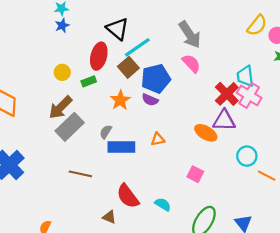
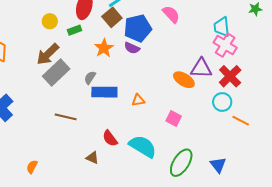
red cross: (227, 94) -> (230, 76), moved
orange triangle: (158, 139) -> (138, 100), moved
red semicircle: (128, 196) -> (110, 138), size x0.7
cyan semicircle: (163, 204) -> (143, 146), size x1.8

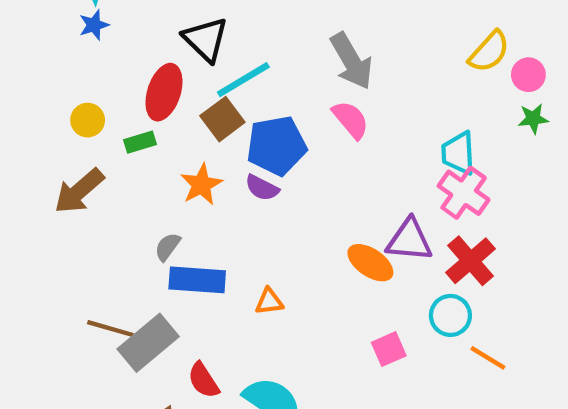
gray rectangle: (56, 72) -> (148, 343), moved
pink square: (174, 118) -> (389, 349), moved, turned 35

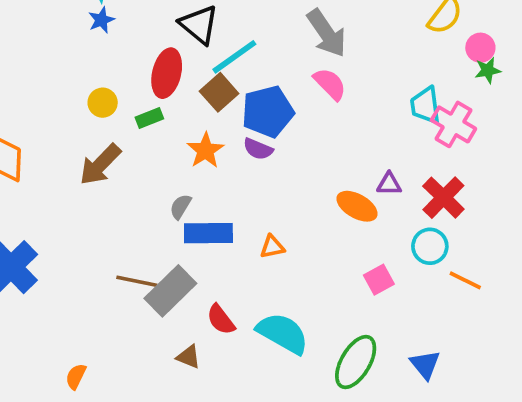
pink circle: (528, 75) -> (480, 48), moved
pink cross: (464, 193) -> (453, 124), moved
purple triangle: (409, 240) -> (389, 184), size x0.6

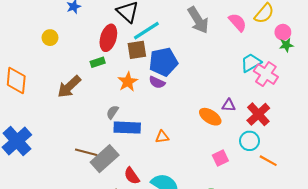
pink semicircle: (330, 84) -> (238, 22), moved
brown square: (219, 92) -> (137, 50), turned 30
yellow circle: (103, 103) -> (50, 38), moved
cyan trapezoid: (425, 105) -> (251, 63), turned 65

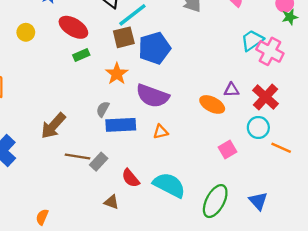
red ellipse: (108, 38) -> (73, 27), moved, turned -70
purple semicircle: (157, 82) -> (152, 96), moved, size x1.8
brown arrow: (69, 87) -> (53, 126), moved
gray rectangle: (105, 159) -> (99, 162), size x0.6

